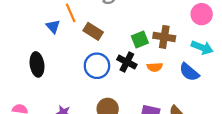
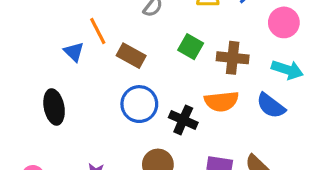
green square: (140, 40) -> (191, 47), moved, turned -35
black cross: (127, 62) -> (183, 120), moved
orange semicircle: (155, 67) -> (221, 101), size x1.5

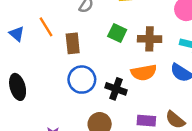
blue triangle: (74, 52) -> (17, 34), moved
brown rectangle: (131, 56) -> (73, 43), turned 60

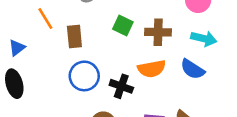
blue triangle: (17, 34) -> (17, 48), moved, turned 42

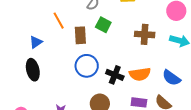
green square: (123, 26) -> (103, 25), moved
orange semicircle: (152, 69) -> (140, 74), moved
blue semicircle: (193, 69) -> (171, 78), moved

